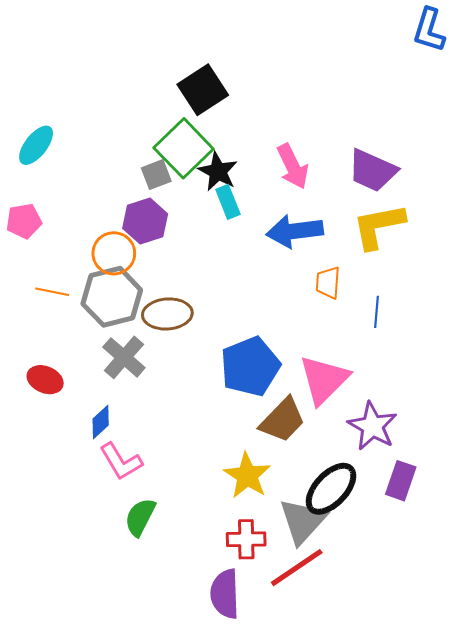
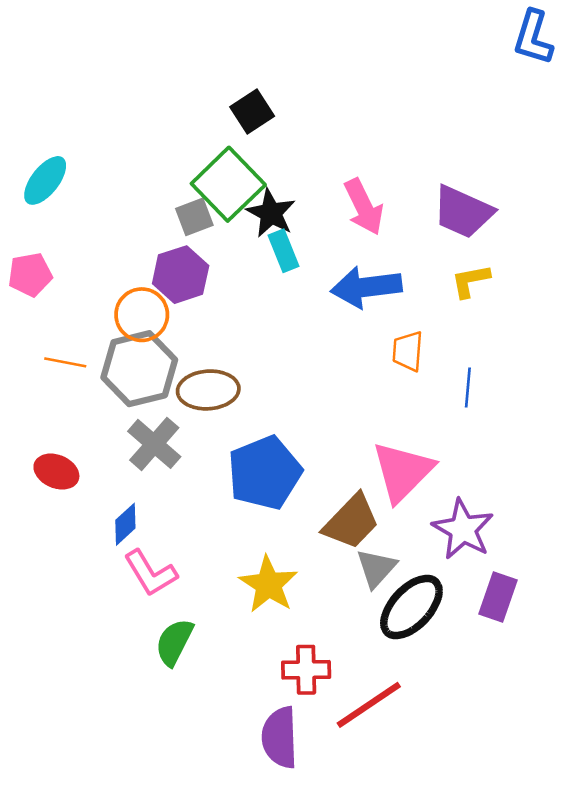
black square: (203, 90) -> (252, 111), size x0.7
yellow L-shape: (379, 226) -> (470, 281), size x0.6
blue pentagon: (250, 367) -> (265, 473), moved
yellow star: (247, 476) -> (268, 584), moved
gray triangle: (303, 521) -> (376, 568), moved, size x0.7

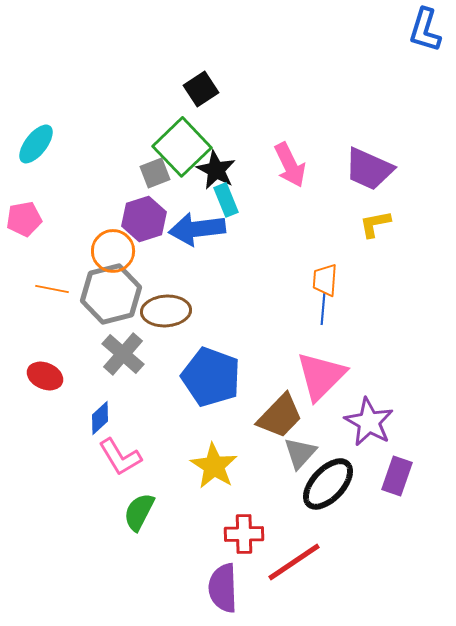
blue arrow: (366, 287) -> (197, 229), moved
blue line: (468, 387) -> (323, 309), moved
blue pentagon: (265, 473) -> (211, 377), turned -30

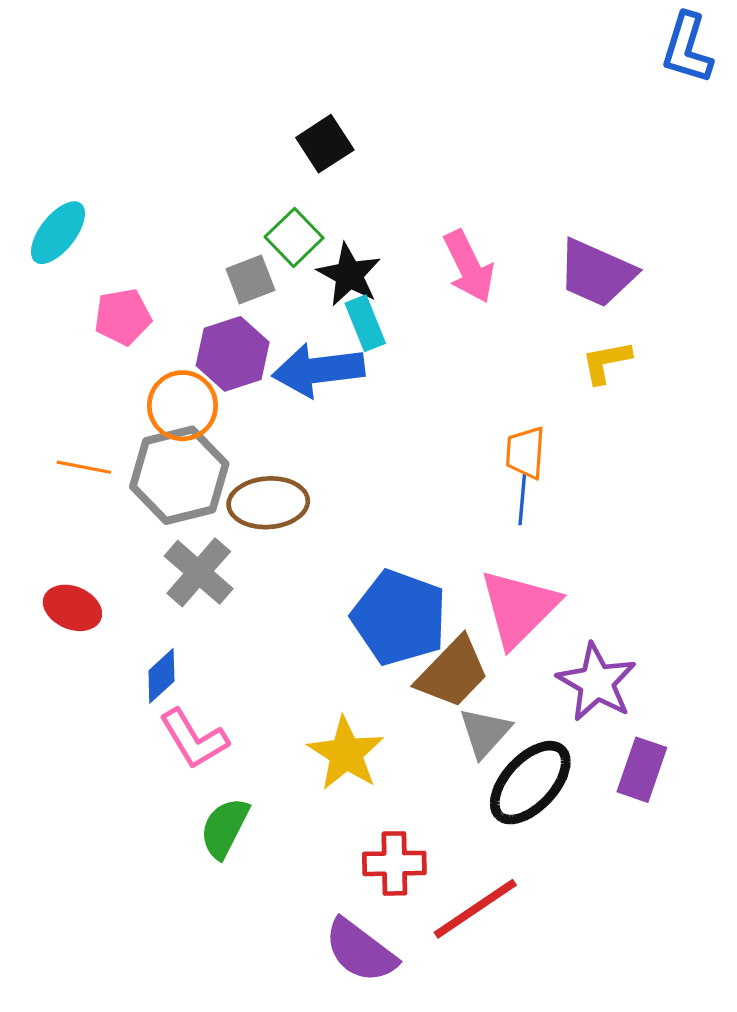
green square: (182, 147) -> (294, 237), size x0.6
pink pentagon: (24, 219) -> (123, 317), moved
blue pentagon: (211, 377) -> (399, 618), moved
purple semicircle: (223, 588) -> (360, 951), turned -51

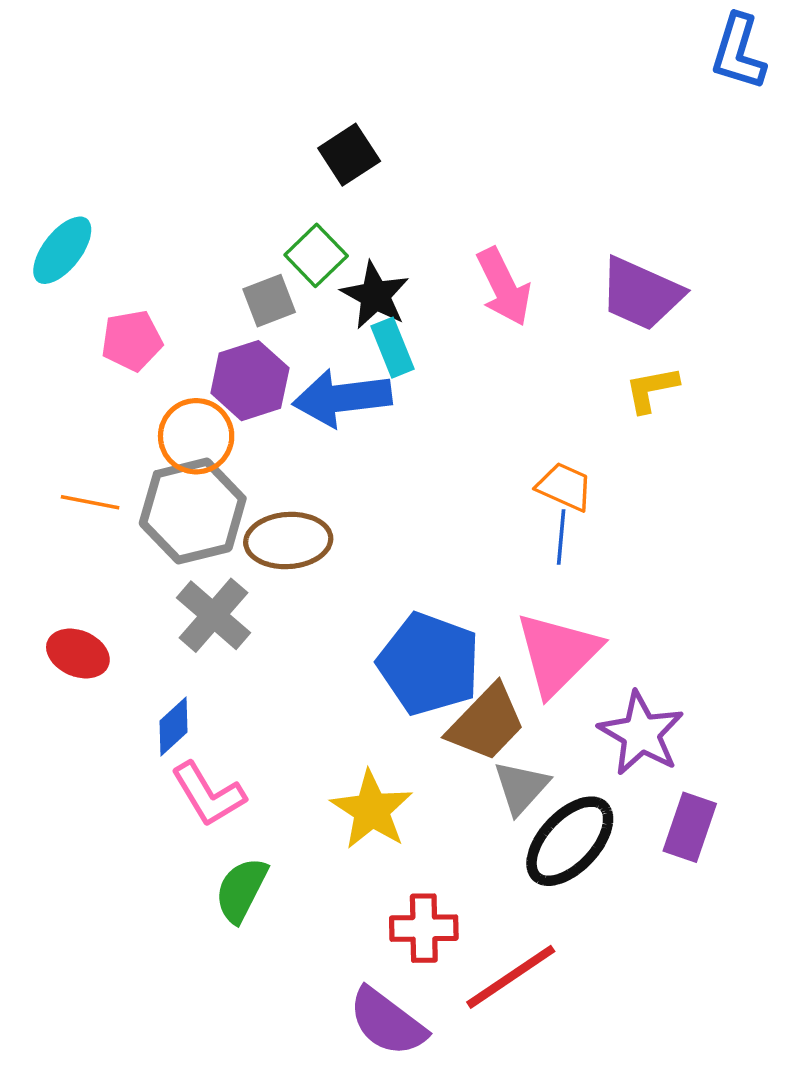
orange trapezoid: (525, 453) -> (565, 487), turned 110

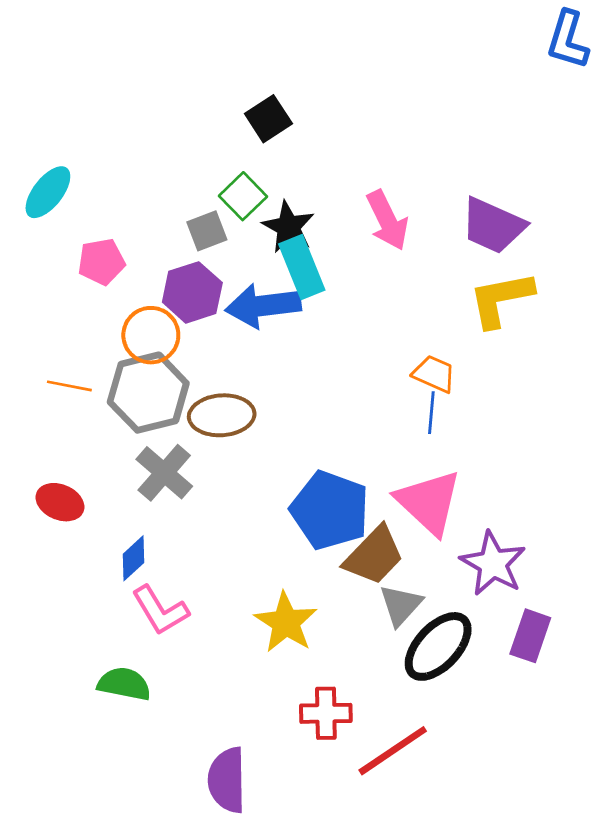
cyan rectangle: (393, 348) -> (302, 267), size x1.4
yellow L-shape: (652, 389) -> (501, 299), size x1.6
pink triangle: (558, 653) -> (429, 502), turned -32
green semicircle: (241, 890) -> (124, 684), moved, turned 74
purple semicircle: (387, 1022) -> (227, 780), moved, turned 52

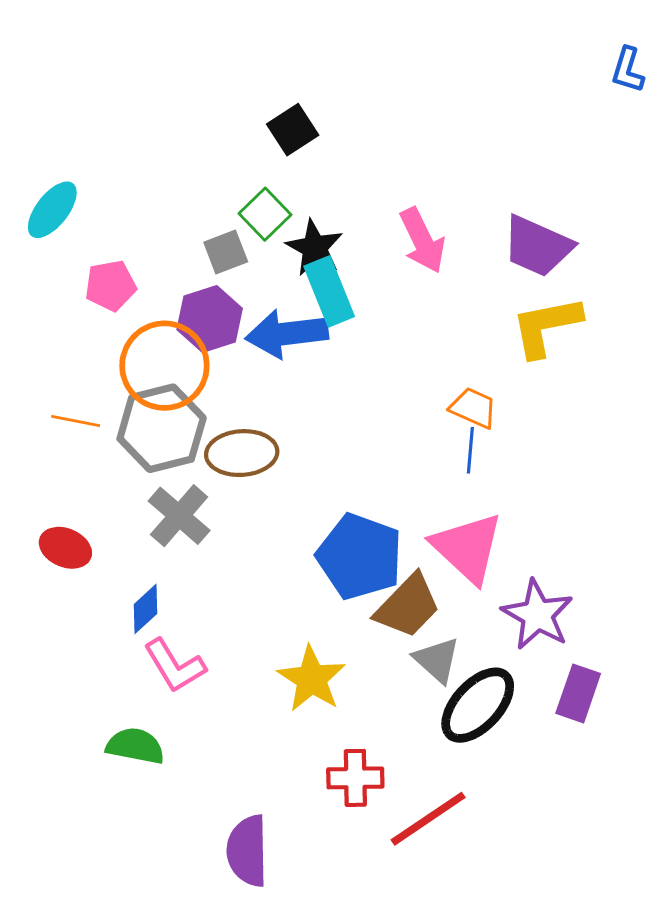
blue L-shape: (568, 40) -> (628, 70), moved, size x0.7
orange circle: (151, 335) -> (164, 366), size x1.4
gray triangle: (401, 605) -> (437, 660), turned -30

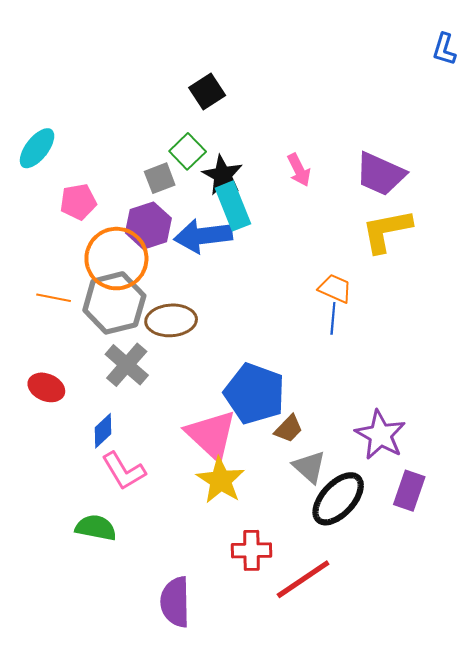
pink arrow: (422, 240) -> (299, 170), size x0.7
pink triangle: (467, 548) -> (211, 435), moved
brown trapezoid: (408, 606) -> (289, 429), size x0.6

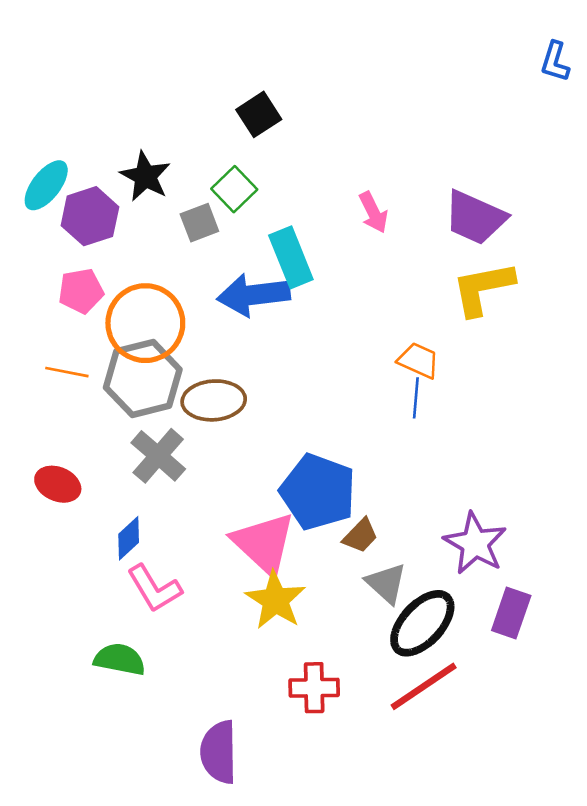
black star: (223, 175) -> (145, 176), moved
pink pentagon: (78, 202) -> (81, 291), moved
purple hexagon: (148, 226) -> (90, 216), moved
red line: (303, 579) -> (424, 686), moved

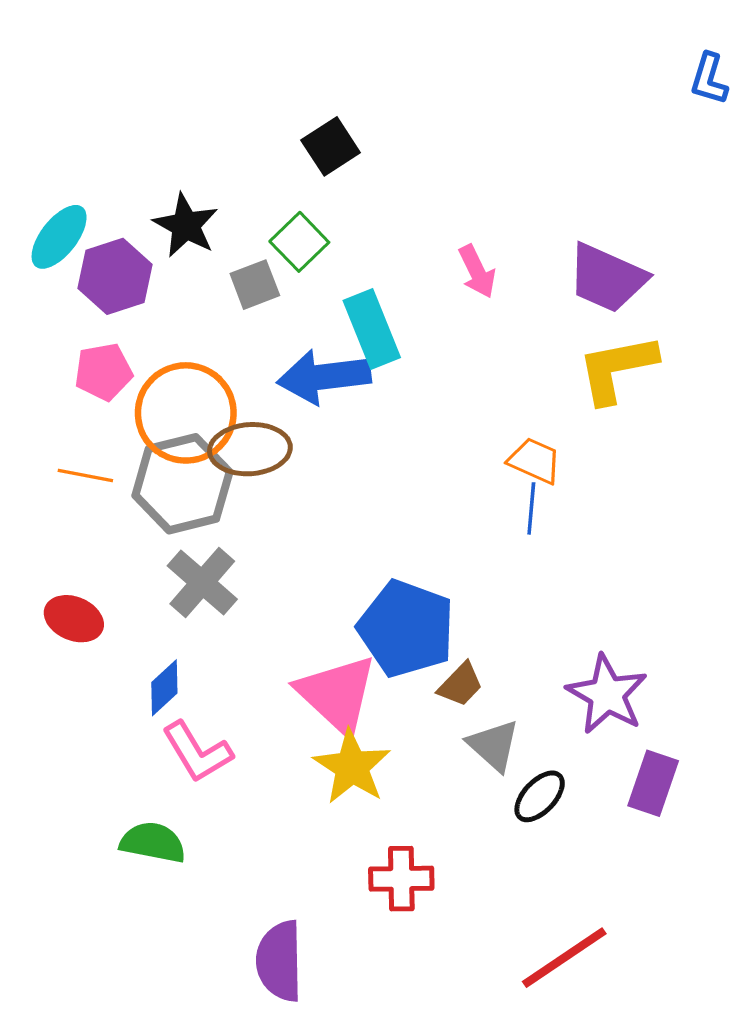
brown ellipse: (214, 400) -> (250, 449), moved
black ellipse: (422, 623) -> (540, 796), size x0.6
red line: (424, 686) -> (564, 958), moved

